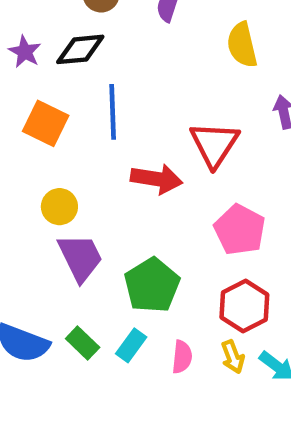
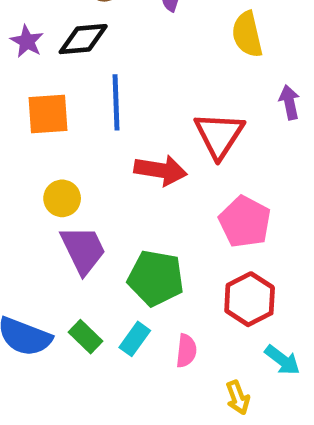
orange square: (46, 123) -> (48, 114), turned -30
green pentagon: (152, 285) -> (156, 278), turned -30
yellow arrow: (233, 357) -> (238, 398), moved

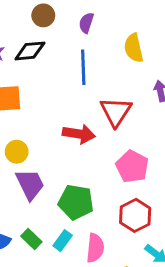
blue line: (116, 102) -> (83, 67), moved
pink semicircle: (186, 351) -> (95, 248), size x1.4

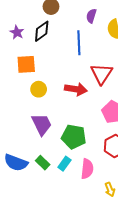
purple semicircle: (86, 23) -> (91, 16), moved
black diamond: (30, 51) -> (42, 31), turned -30
yellow circle: (17, 152) -> (39, 89), moved

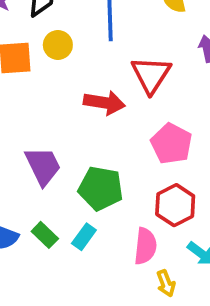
yellow circle: (39, 89) -> (58, 45), moved
pink semicircle: (87, 169) -> (145, 246), moved

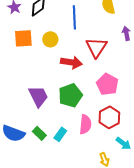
yellow circle: (58, 45) -> (50, 39), moved
green pentagon: (101, 188) -> (70, 95), moved, turned -30
pink semicircle: (145, 246) -> (85, 124), moved

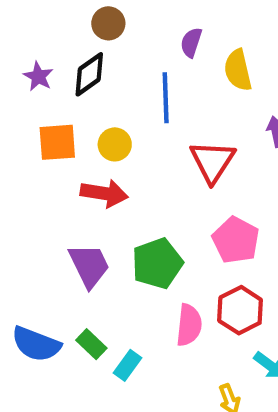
red arrow: (71, 62) -> (104, 193), moved
cyan rectangle: (60, 134) -> (127, 365), moved

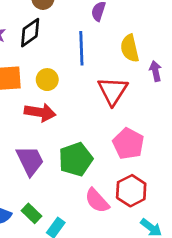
yellow semicircle: (238, 70) -> (130, 48), moved
pink semicircle: (189, 325) -> (97, 201), turned 132

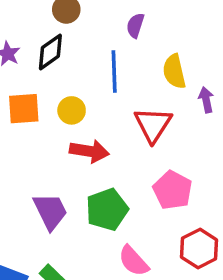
red arrow: (40, 112) -> (89, 151), moved
red hexagon: (131, 191) -> (199, 249), moved

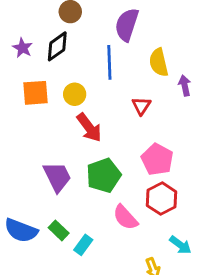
purple semicircle: (135, 25) -> (127, 25), size x1.6
red triangle: (153, 125) -> (141, 106), size x0.6
red arrow: (89, 151) -> (89, 128), turned 44
red hexagon: (199, 249) -> (162, 199), moved

